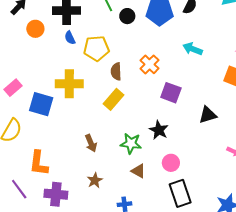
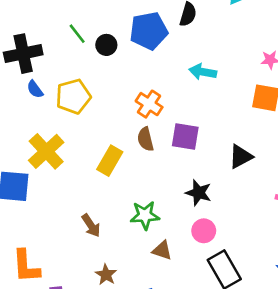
brown semicircle: (116, 71) -> (146, 139), moved
yellow cross: (69, 84) -> (46, 151), turned -32
black star: (159, 130) -> (199, 193), moved

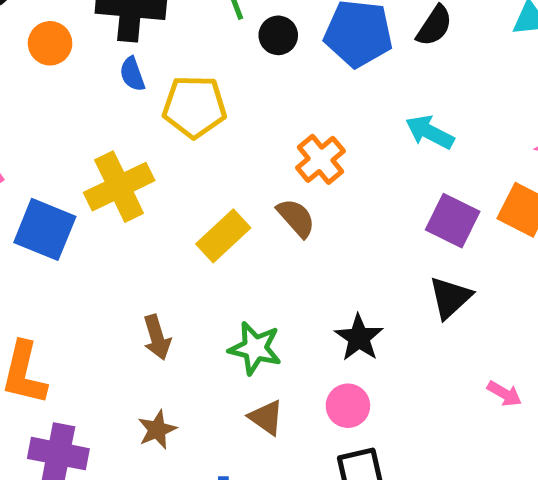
purple square: (185, 136) -> (453, 221), moved
brown semicircle: (146, 139) -> (296, 218), turned 135
black triangle: (241, 157) -> (450, 298), turned -32

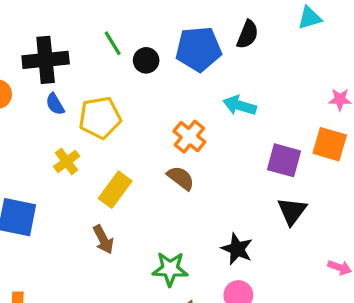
cyan arrow: (430, 132) -> (240, 106), moved
yellow cross: (119, 187) -> (67, 161), moved, size x0.6
yellow rectangle: (223, 236) -> (115, 190), moved
brown arrow: (157, 337) -> (103, 239), moved

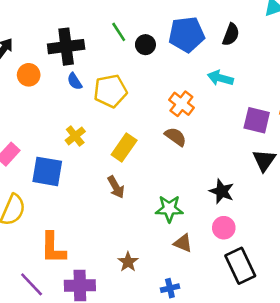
black semicircle: (248, 34) -> (231, 34), moved
yellow cross: (67, 161) -> (75, 136), moved

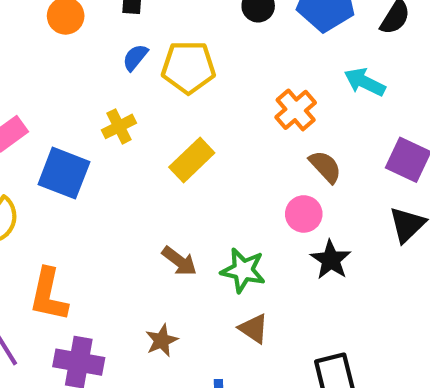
blue semicircle: (75, 81) -> (135, 57), moved, turned 60
brown semicircle: (176, 137) -> (325, 167), moved
brown arrow: (116, 187) -> (179, 261), moved, turned -35
pink circle: (224, 228) -> (304, 214), moved

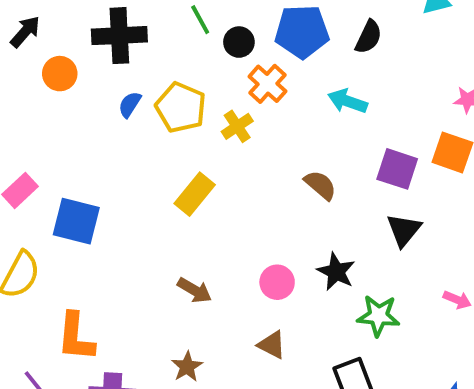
yellow pentagon: (188, 67) -> (181, 108), turned 30
orange cross: (296, 110) -> (267, 84), moved
yellow cross: (119, 126) -> (237, 126), moved
pink circle: (304, 214) -> (277, 282), moved
green star: (243, 270) -> (378, 316), moved

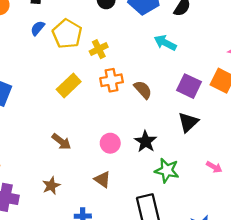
orange cross: (267, 84) -> (112, 80), moved, turned 30

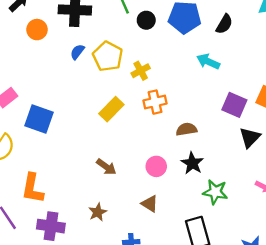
brown semicircle: (143, 90) -> (186, 129), moved, turned -54
black triangle: (188, 122) -> (250, 137), moved

